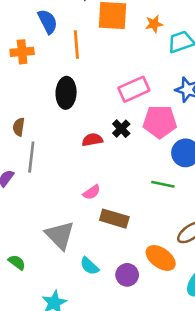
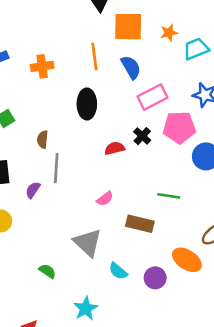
blue semicircle: (48, 21) -> (131, 67), moved
green line: (163, 184) -> (169, 196), moved
pink semicircle: (92, 192) -> (105, 199), moved

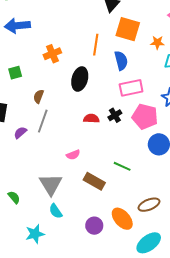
orange cross: (42, 66) -> (52, 54), moved, turned -30
cyan semicircle: (118, 271) -> (56, 211), moved

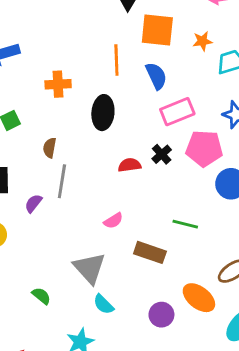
orange cross: (52, 54) -> (58, 84), turned 30

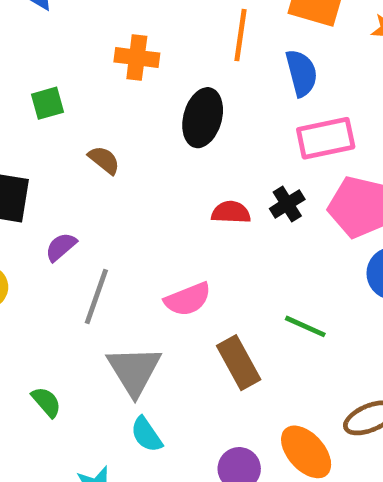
brown semicircle: (50, 148) -> (104, 160), turned 108
gray line: (62, 181) -> (96, 297), moved
pink semicircle: (113, 221) -> (188, 299), size x1.4
brown rectangle: (150, 252) -> (239, 363), turned 32

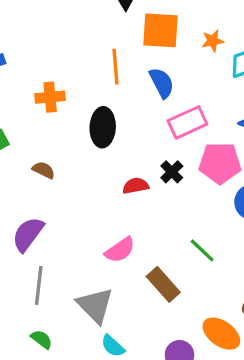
purple semicircle: (61, 247) -> (28, 234), size x1.6
gray line: (96, 297) -> (39, 285), moved
green line: (305, 326) -> (202, 250), turned 32

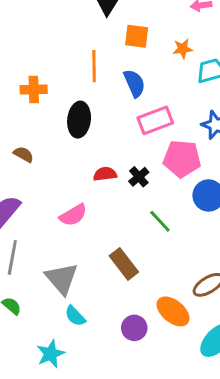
orange square: (161, 30) -> (137, 36), size x0.7
black cross: (172, 172) -> (139, 177), moved
pink semicircle: (120, 250) -> (73, 215), moved
green line: (202, 250) -> (160, 221), moved

